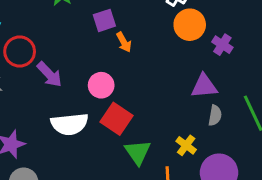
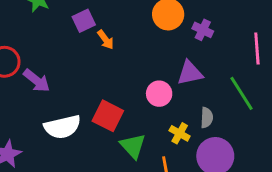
pink circle: (101, 85) -> (159, 94), moved
gray semicircle: (215, 115) -> (207, 118), moved

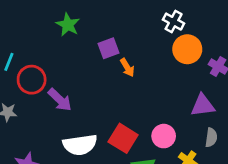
pink circle: (159, 94) -> (164, 136), moved
gray semicircle: (207, 118) -> (211, 137), moved

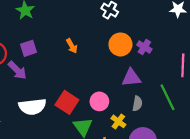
purple square: (109, 48) -> (29, 48), moved
orange circle: (187, 49) -> (120, 44), moved

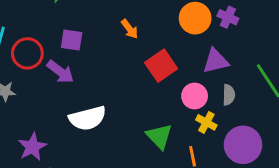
purple square: (29, 48) -> (72, 40), turned 35
pink circle: (99, 101) -> (195, 96), moved
red square: (67, 102) -> (161, 66), moved, turned 30

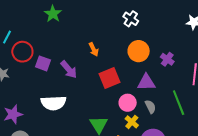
purple cross: (228, 17) -> (167, 59), moved
purple square: (72, 40) -> (43, 63), moved
purple arrow: (60, 72) -> (69, 69), moved
gray semicircle: (229, 95) -> (150, 107), turned -40

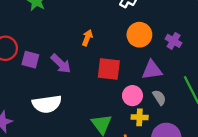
orange arrow: (94, 49) -> (87, 38), turned -128
red square: (109, 78) -> (109, 69), turned 35
yellow cross: (132, 122) -> (140, 117), turned -32

